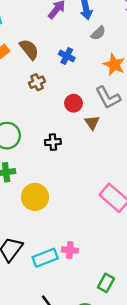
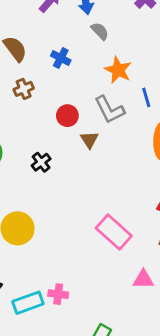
gray semicircle: (98, 33) -> (100, 31), turned -91
black cross: (53, 142) -> (41, 162), turned -35

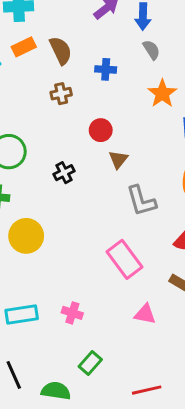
blue cross: (61, 58) -> (106, 69), turned -36
gray L-shape: (109, 110) -> (141, 201), moved
pink cross: (58, 294) -> (72, 313), moved

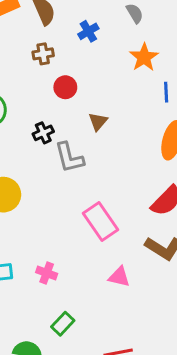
blue cross: (106, 69) -> (88, 31), turned -36
red circle: (101, 130) -> (65, 87), moved
gray L-shape: (141, 201) -> (69, 158), moved

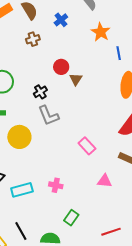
red circle: (65, 87) -> (61, 67), moved
gray L-shape: (69, 158) -> (48, 116), moved
pink rectangle: (101, 221) -> (87, 146), size x0.7

